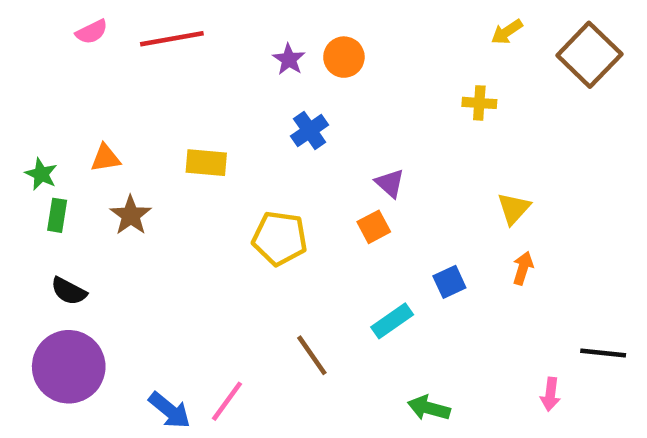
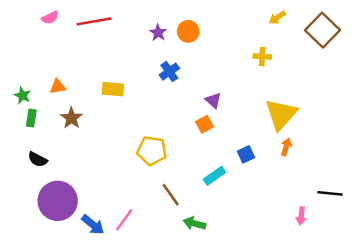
yellow triangle: (514, 208) -> (281, 114), size x1.8
yellow pentagon: (280, 238) -> (152, 151), moved
purple circle: (69, 367) -> (58, 201), moved
green arrow: (429, 408) -> (194, 223), moved

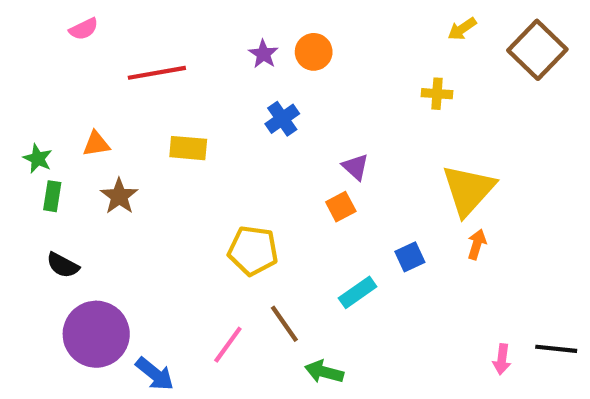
red line: (94, 21) -> (157, 73), moved
black line: (330, 193) -> (556, 349), moved
pink line: (124, 220) -> (228, 345), moved

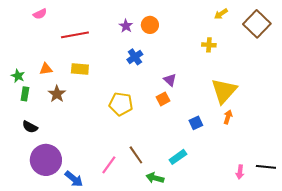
yellow rectangle: (188, 148) -> (80, 69), moved
yellow pentagon: (253, 251) -> (121, 104), moved
cyan rectangle: (358, 292) -> (178, 157), moved

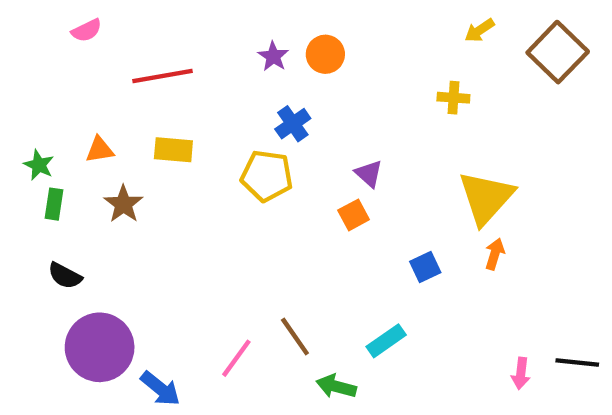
yellow pentagon: (121, 104) -> (267, 176), moved

